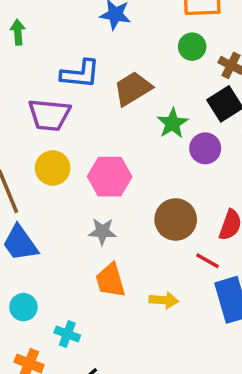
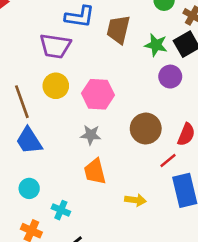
brown trapezoid: (133, 89) -> (118, 29), turned -48
green star: (172, 123) -> (156, 45), moved, turned -30
red line: (208, 261) -> (168, 160), turned -72
yellow arrow: (164, 300) -> (135, 200), moved

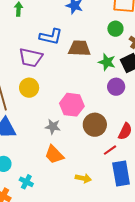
brown trapezoid: (118, 29) -> (79, 48), turned 75
pink hexagon: (98, 94) -> (72, 105), moved
orange trapezoid: (95, 172) -> (54, 155), turned -35

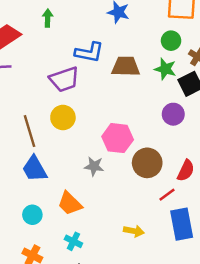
purple trapezoid: (31, 58) -> (64, 79), turned -30
green star: (107, 62) -> (165, 69), moved
orange trapezoid: (54, 155) -> (70, 203), moved
cyan cross: (26, 182) -> (73, 241), moved

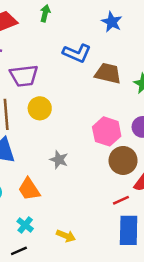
purple trapezoid: (64, 79) -> (24, 76), moved
pink hexagon: (118, 138) -> (107, 131), moved
brown circle: (147, 163) -> (123, 160), moved
yellow arrow: (134, 231) -> (66, 236), moved

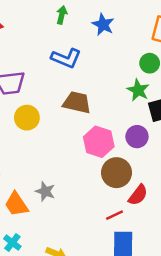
green arrow: (45, 13) -> (62, 15), moved
brown trapezoid: (108, 73) -> (77, 102), moved
gray star: (59, 160) -> (45, 191), moved

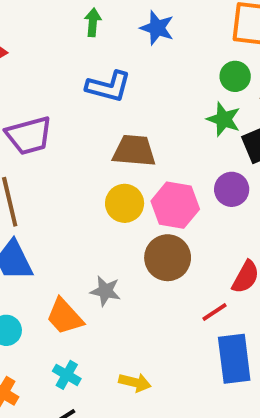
yellow circle: (27, 118) -> (125, 203), moved
brown circle: (117, 173) -> (168, 258), moved

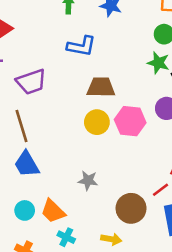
brown circle: (168, 258) -> (131, 208), moved
orange trapezoid: (65, 316) -> (53, 211), moved

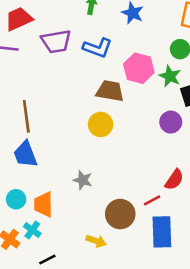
purple trapezoid: (31, 82) -> (56, 41), moved
pink hexagon: (130, 121) -> (139, 68), moved
orange trapezoid: (53, 211) -> (44, 204), turned 36
cyan cross: (66, 237) -> (32, 230), moved

